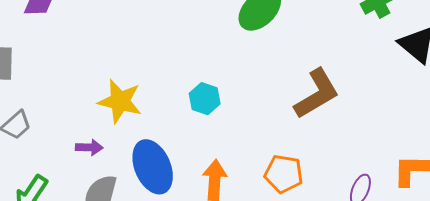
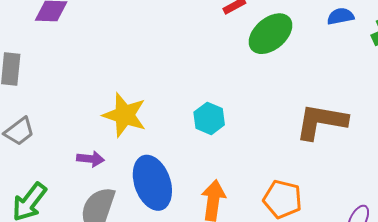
brown L-shape: (317, 94) -> (321, 122), turned -144

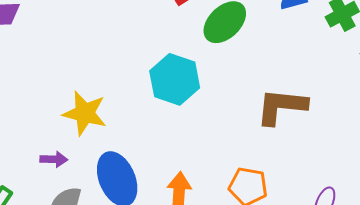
cyan hexagon: (209, 118) -> (175, 79), moved, size x1.6

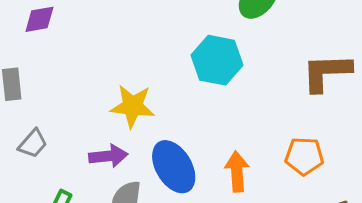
purple arrow: (54, 159) -> (108, 156), size x1.4

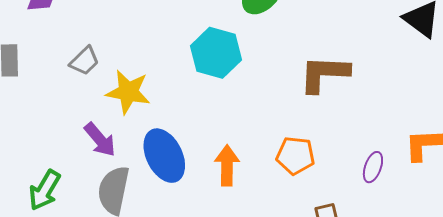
gray trapezoid: (33, 144) -> (84, 61), moved
purple arrow: (108, 156) -> (100, 140), turned 51

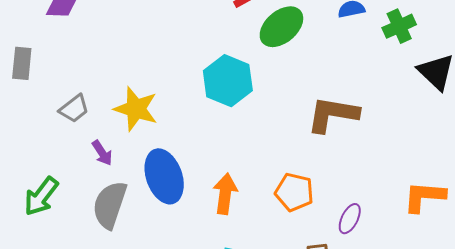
gray trapezoid: (84, 61) -> (74, 109), moved
purple arrow: (100, 140) -> (102, 153), size x0.7
purple ellipse: (373, 167) -> (350, 219), moved

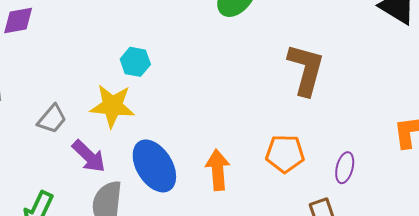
cyan hexagon: (228, 81) -> (135, 62), moved, size x0.6
brown L-shape: (333, 114) -> (306, 69), turned 108
purple arrow: (102, 153) -> (89, 156), size x1.4

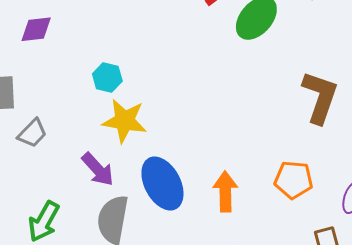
cyan hexagon: (135, 62) -> (107, 77), moved
gray trapezoid: (52, 119) -> (32, 133), moved

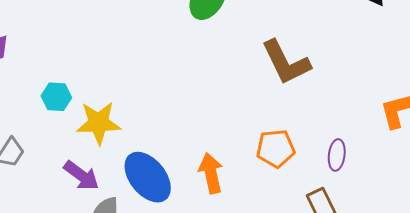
cyan hexagon: (107, 77) -> (56, 97), moved
brown L-shape: (320, 97) -> (286, 62), turned 146

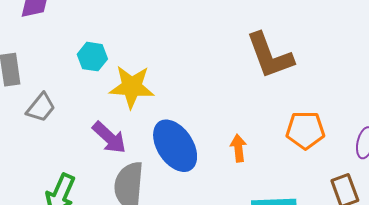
brown L-shape: (286, 62) -> (270, 56), moved
orange arrow: (211, 173) -> (238, 148), size x0.7

